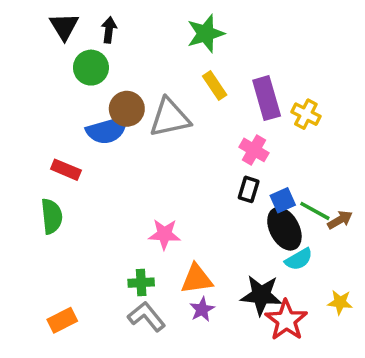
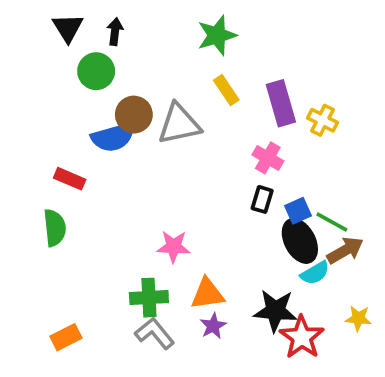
brown arrow: (340, 220) -> (345, 250), moved, size x1.4
green cross: (141, 283) -> (149, 298), size x1.4

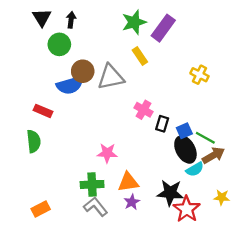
purple rectangle: (281, 103) -> (163, 28), moved, turned 52
pink cross: (268, 158) -> (143, 110), moved

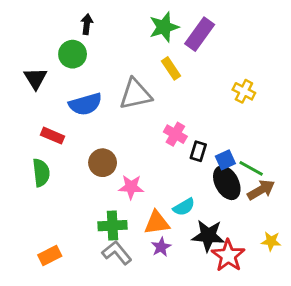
black triangle: (42, 18) -> (35, 78), moved
brown circle: (83, 71) -> (103, 163), moved
cyan semicircle: (195, 169) -> (184, 207), moved

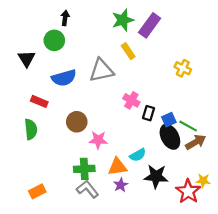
red star: (228, 256) -> (188, 191), moved

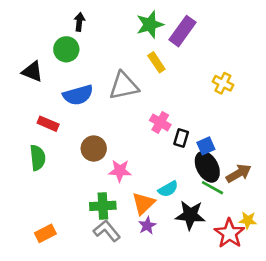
black triangle: (26, 59) -> (32, 71), turned -36
green line: (188, 126) -> (213, 188), moved
orange triangle: (117, 167) -> (143, 203), turned -36

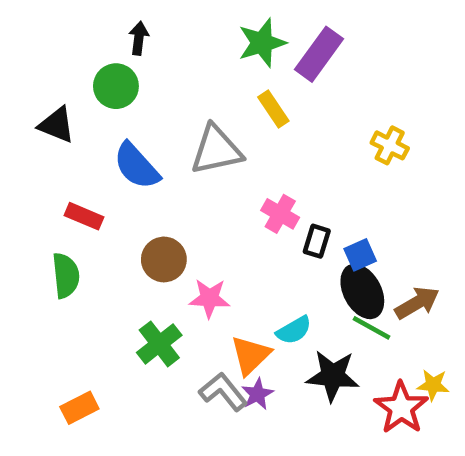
blue semicircle: (78, 95) -> (136, 166), turned 64
green cross: (103, 206) -> (159, 344), moved, turned -35
gray L-shape: (107, 231) -> (223, 392), moved

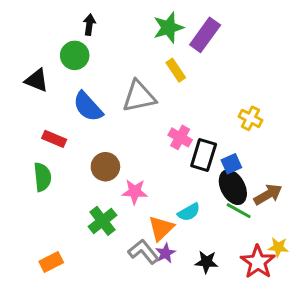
yellow cross: (390, 145) -> (250, 118), moved
black rectangle: (317, 241) -> (204, 155), size x1.5
black star: (333, 376) -> (206, 262), moved, size x0.7

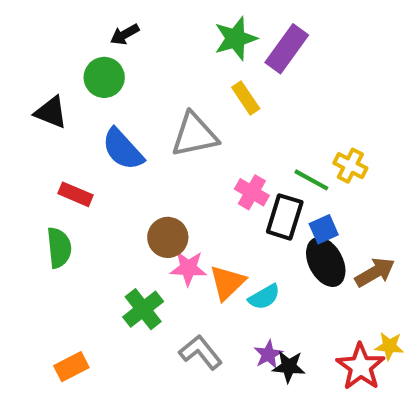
black arrow: (89, 25) -> (125, 34), turned -126
brown circle: (105, 167) -> (168, 237), moved
green line: (239, 211) -> (311, 180), moved
orange triangle: (161, 228) -> (227, 283), moved
purple star: (165, 253) -> (268, 354), moved

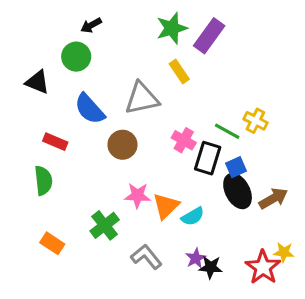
brown circle: (168, 237) -> (122, 145), moved
orange rectangle: (71, 367) -> (52, 243), moved, turned 60

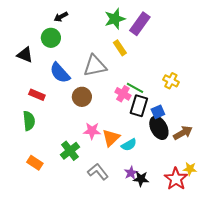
green line: (227, 131) -> (135, 88), moved

